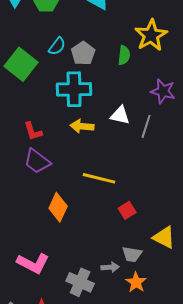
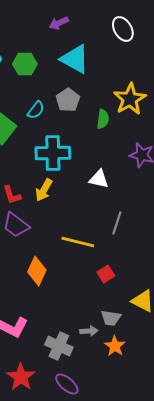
gray pentagon: (83, 53) -> (68, 100), moved
yellow arrow: (82, 126) -> (44, 190), moved, turned -65
gray line: (146, 126) -> (117, 223), moved

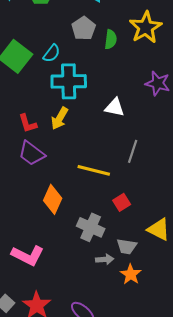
cyan semicircle: (36, 110) -> (52, 53), moved
green semicircle: (103, 119) -> (111, 39), moved
gray cross: (59, 346) -> (91, 227), moved

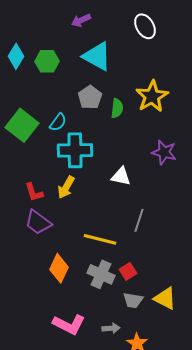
gray cross: (91, 227) -> (101, 274), moved
gray trapezoid: (127, 246) -> (133, 300), moved
pink L-shape: (28, 255) -> (69, 324), moved

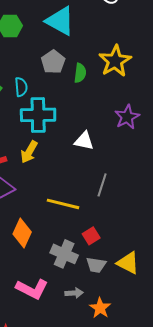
cyan semicircle: (58, 122) -> (21, 87), turned -42
purple star: (164, 152) -> (127, 117), turned 30
gray cross: (101, 274) -> (64, 254), moved

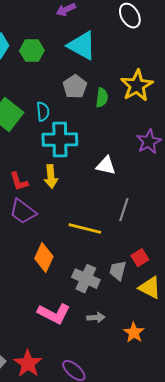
yellow arrow: (29, 152) -> (51, 177), turned -35
red square: (91, 236) -> (140, 258), moved
gray trapezoid: (96, 265) -> (118, 271), moved, turned 95
orange star: (100, 308) -> (134, 333), moved

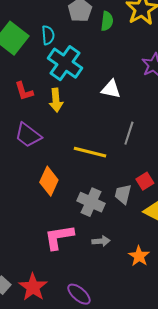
cyan cross: (60, 140) -> (65, 63), turned 36
red L-shape: (19, 182) -> (24, 91), moved
pink L-shape: (54, 314) -> (59, 237), turned 144

